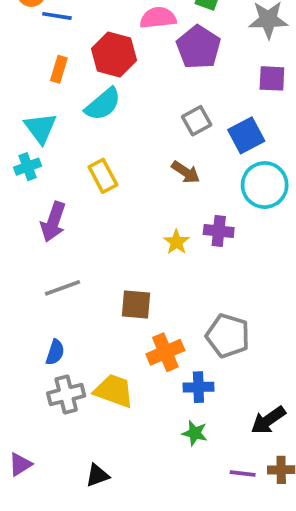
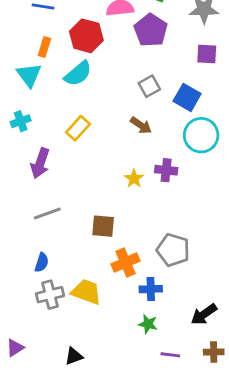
cyan triangle: (40, 128) -> (29, 75), moved
blue square: (246, 135) -> (187, 97), turned -32
yellow rectangle: (103, 176) -> (78, 128), turned 70
purple line: (243, 474) -> (170, 355), moved

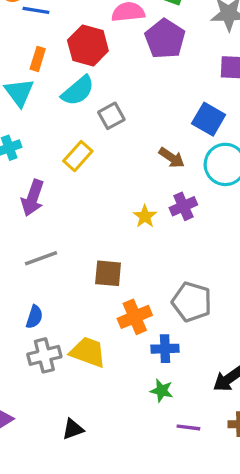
gray square: (149, 86) -> (111, 116), moved
brown arrow: (141, 125) -> (172, 158), moved
purple cross: (166, 170) -> (183, 206), turned -30

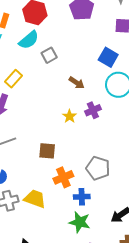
yellow rectangle: (78, 156) -> (13, 79), moved
brown arrow: (172, 158) -> (77, 83), moved
green star: (162, 391) -> (80, 222), size x1.5

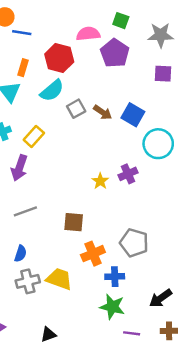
blue square: (108, 57) -> (133, 115), moved
brown arrow: (77, 83) -> (103, 112), moved

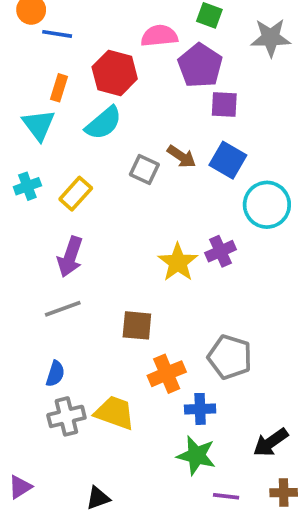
purple square: (163, 74) -> (224, 105), moved
gray square: (76, 109) -> (144, 169), moved, turned -36
purple arrow: (19, 168) -> (70, 257), moved
yellow star: (100, 181) -> (178, 262), size x1.5

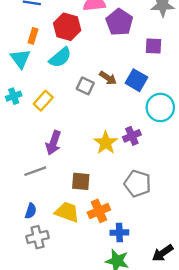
purple square: (224, 105) -> (153, 46), moved
purple arrow: (70, 257) -> (53, 143), moved
gray pentagon: (230, 357) -> (138, 184), moved
yellow trapezoid: (115, 413) -> (67, 212), moved

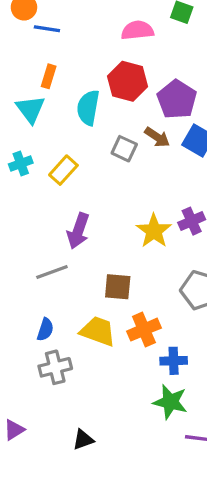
purple pentagon: (119, 22) -> (177, 99), moved
red hexagon: (67, 27) -> (128, 81), moved
cyan semicircle: (60, 57) -> (88, 108), turned 140

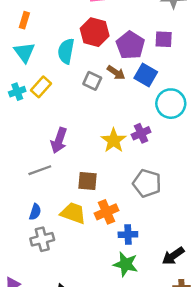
orange rectangle: (49, 76) -> (24, 20), moved
yellow rectangle: (63, 170) -> (41, 87), moved

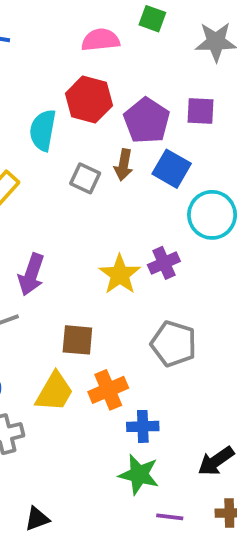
brown arrow: (116, 73) -> (124, 165), turned 66
yellow trapezoid: (73, 213) -> (54, 392), turned 100

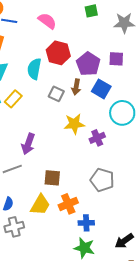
green square: (152, 19) -> (91, 11), turned -32
pink semicircle: (100, 40) -> (47, 21), moved, turned 42
yellow star: (120, 274) -> (74, 124), moved, turned 30

